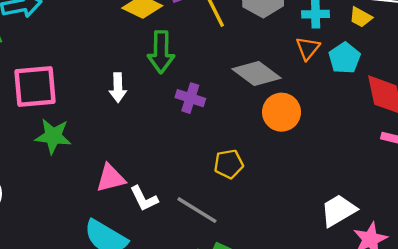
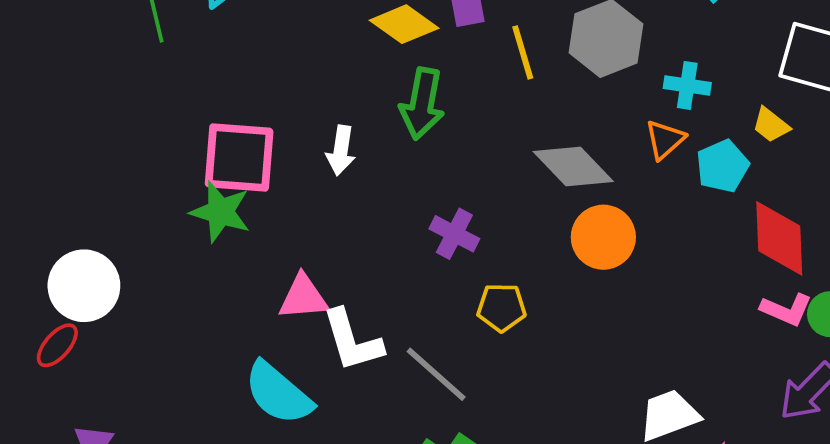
yellow trapezoid: (361, 17) -> (771, 125), moved
pink square: (35, 86) -> (239, 158), moved
purple cross: (190, 98) -> (454, 234), moved
white L-shape: (144, 199) -> (352, 340), size x1.4

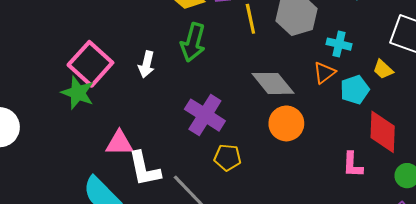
pink square: (239, 158) -> (90, 64), turned 33
purple cross: (454, 234) -> (205, 115), size x1.5
pink L-shape: (786, 310) -> (353, 165), moved, turned 64

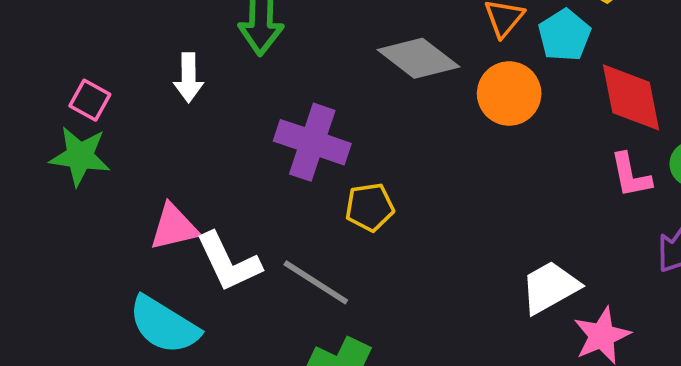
pink square: (90, 64) -> (90, 100), size x0.5
orange circle: (286, 123) -> (509, 94), moved
pink L-shape: (353, 165) -> (631, 175), moved

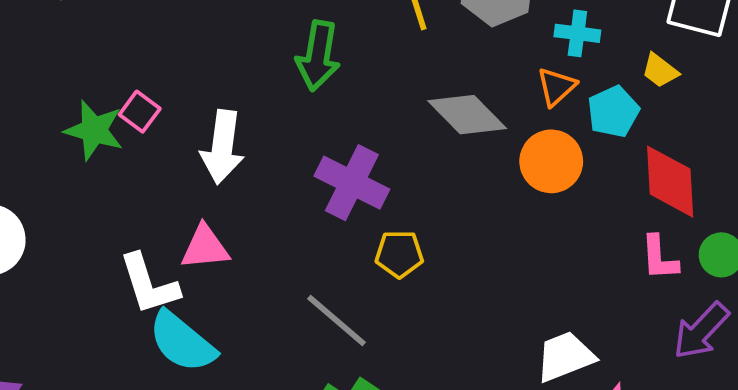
white arrow: (188, 78) -> (222, 147), moved, size x1.5
green star: (80, 156) -> (94, 130), moved
white L-shape: (228, 262) -> (149, 284), moved

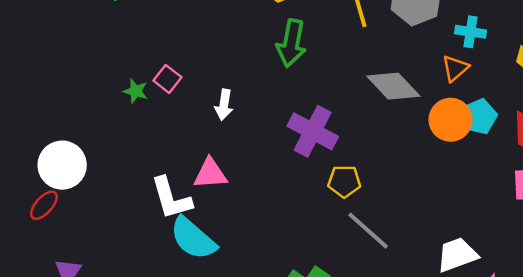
cyan pentagon: (613, 112) -> (479, 116), moved
green star: (94, 130) -> (136, 91), size x0.6
white arrow: (222, 147) -> (224, 105), size x0.6
gray line: (336, 320) -> (368, 231), moved

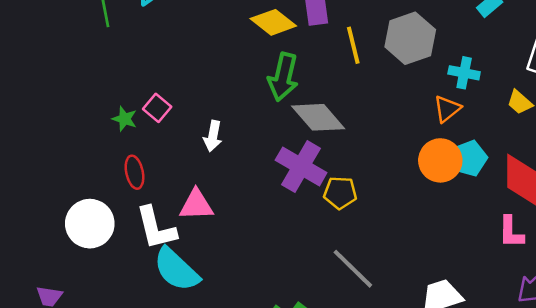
gray diamond: (393, 86) -> (318, 117), moved
white circle: (62, 165) -> (90, 224), moved
yellow pentagon: (344, 181) -> (340, 193), moved
red ellipse: (44, 205) -> (134, 172), moved, turned -56

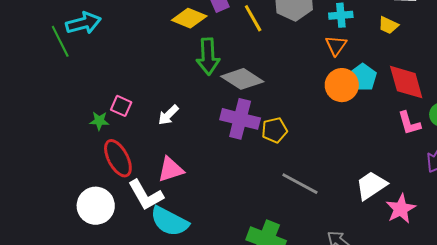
white arrow: (213, 136) -> (168, 115), turned 50
red ellipse: (134, 172) -> (118, 158), size x1.5

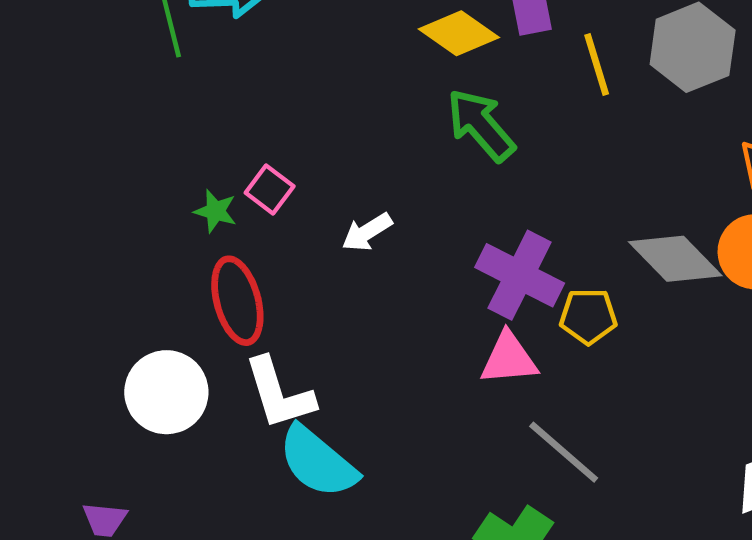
green arrow: (208, 56) -> (481, 125), turned 129
gray diamond: (242, 79) -> (675, 259), moved
pink triangle: (171, 169) -> (509, 359), moved
gray line: (300, 184) -> (564, 452), moved

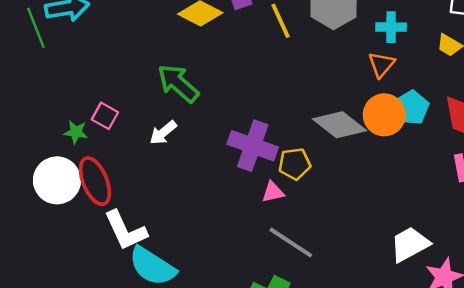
green arrow: (481, 125) -> (178, 83), moved
pink triangle: (509, 359) -> (273, 192), moved, size x0.7
white circle: (166, 392) -> (57, 180), moved

